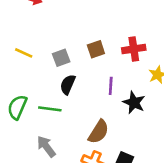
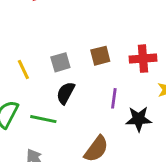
yellow line: (24, 53) -> (23, 69), moved, turned 36
black star: (134, 103) -> (139, 119), turned -30

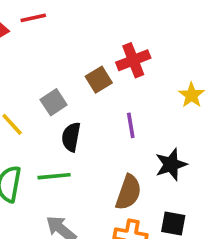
red cross: (143, 59) -> (133, 60), moved
black star: (139, 119) -> (171, 165), moved

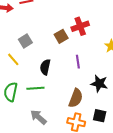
gray square: (54, 102) -> (25, 41), moved
black star: (171, 165) -> (99, 84), turned 30

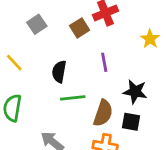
gray square: (25, 41) -> (37, 24), moved
green line: (35, 88) -> (73, 98), moved
black square: (100, 116) -> (131, 122), moved

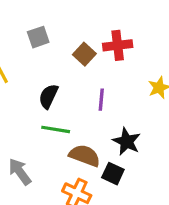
brown square: (80, 28) -> (84, 54), turned -30
brown semicircle: (103, 113) -> (85, 156), turned -104

